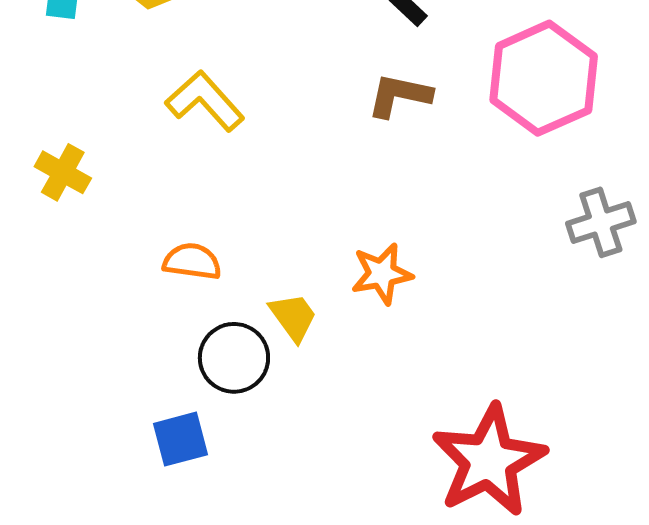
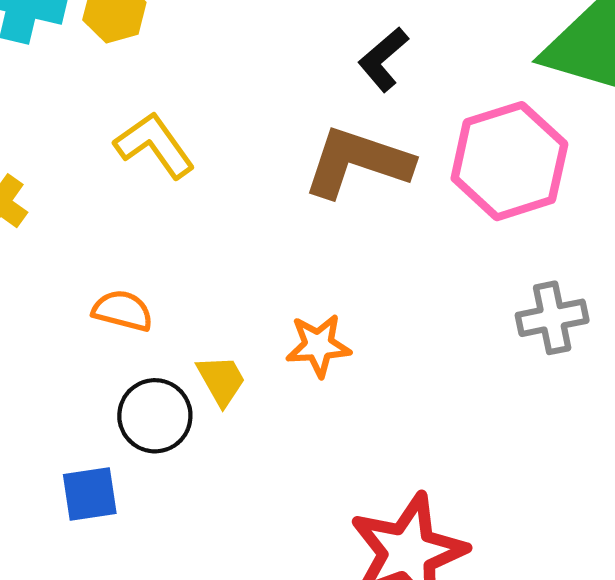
brown L-shape: (399, 95) -> (358, 162), size x1.6

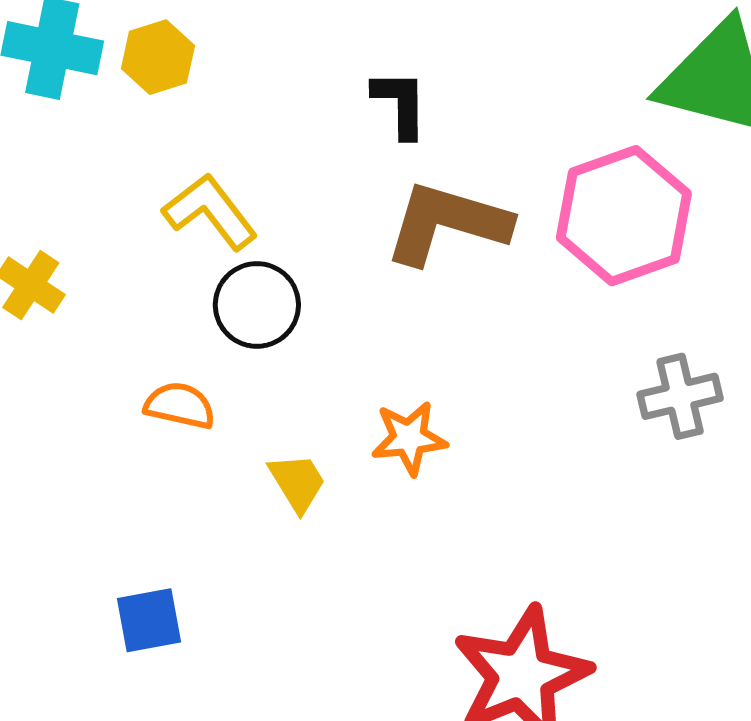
black L-shape: (383, 59) -> (400, 104), moved, turned 132
black circle: (155, 416) -> (257, 305), moved

